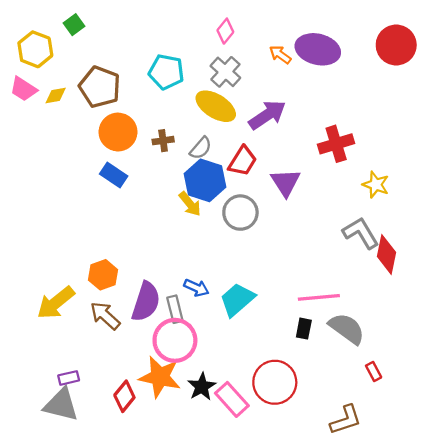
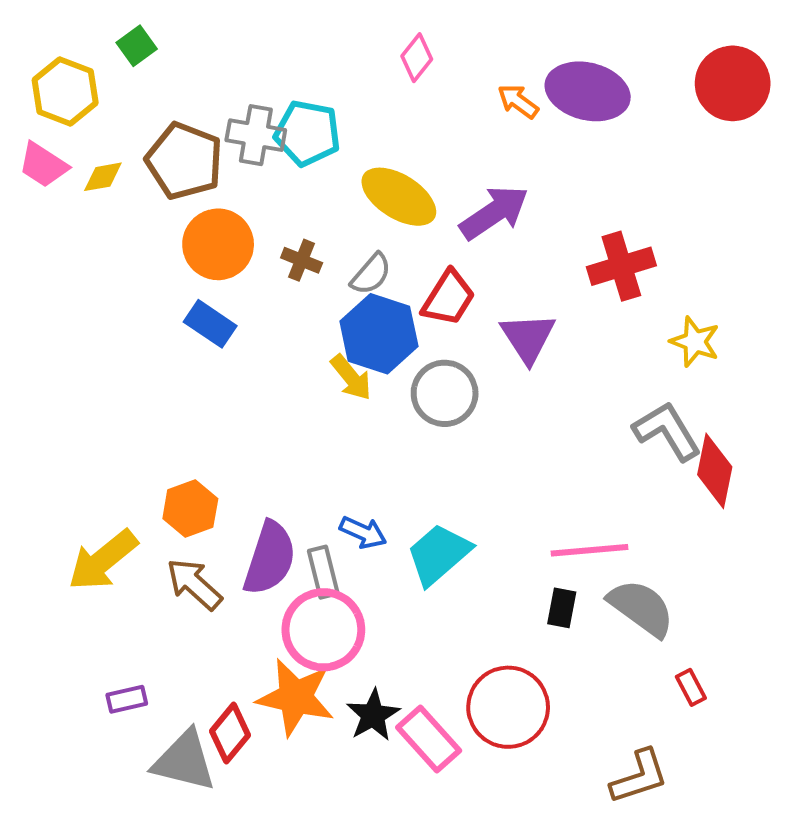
gray cross: (225, 72) -> (256, 135), moved, turned -32
brown cross: (163, 141) -> (302, 260), turned 30
gray triangle: (61, 405) -> (184, 761), moved

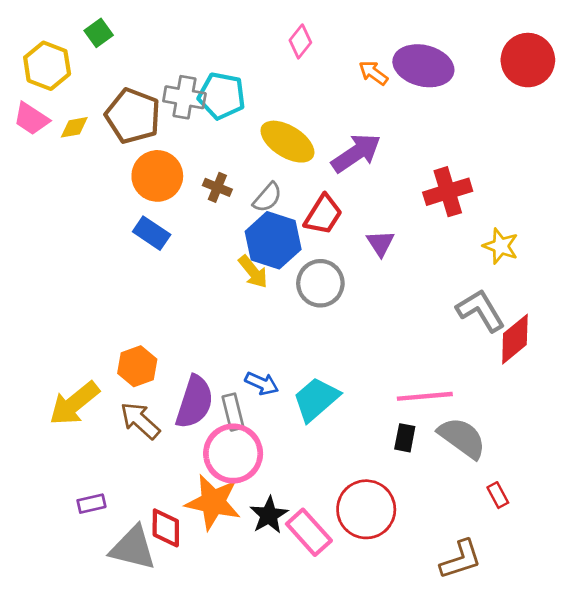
purple triangle: (528, 338) -> (380, 243), size x0.7
red diamond: (715, 471) -> (515, 339), turned 39
red diamond: (230, 733) -> (166, 528), turned -39

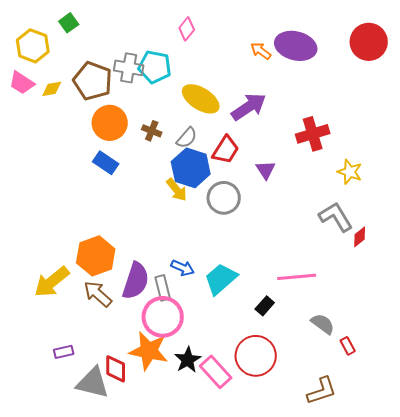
pink diamond: (300, 41) -> (187, 29), moved
red diamond: (515, 339) -> (360, 237), size x0.6
orange hexagon: (137, 366) -> (96, 256), size x1.4
black rectangle: (405, 438) -> (265, 306), moved, turned 30
gray semicircle: (462, 438) -> (323, 324), moved, size x0.7

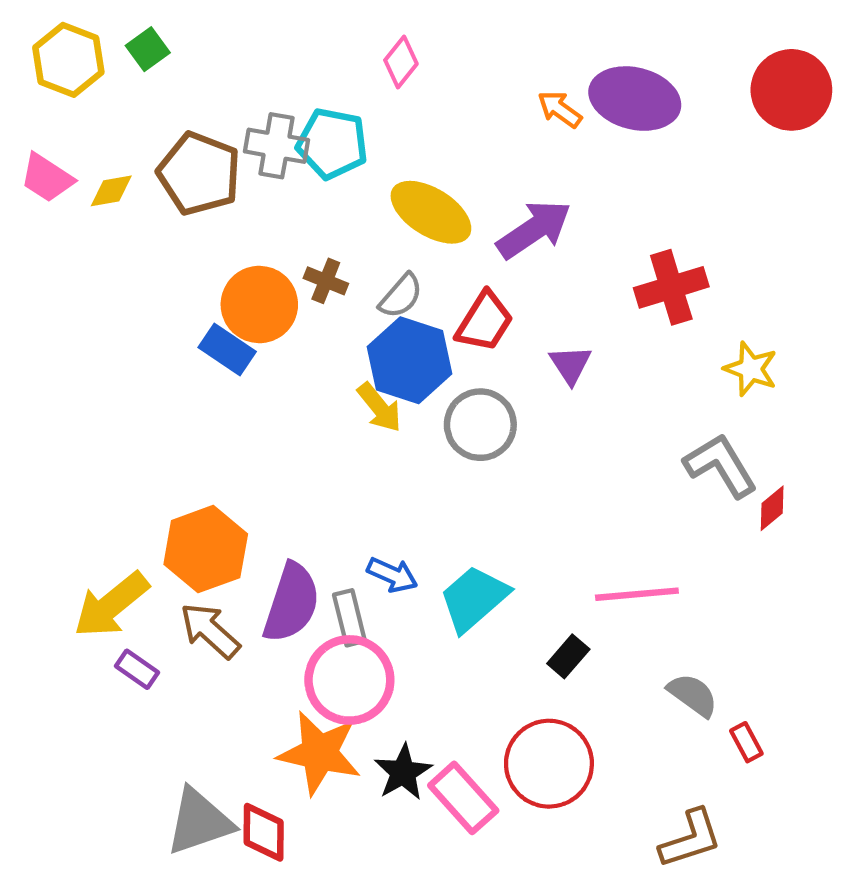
yellow hexagon: (33, 46) -> (68, 60), moved
orange circle: (110, 123) -> (259, 304), moved
purple rectangle: (64, 352) -> (137, 669), moved, turned 48
red diamond: (116, 369) -> (264, 832), moved
gray triangle: (93, 383) -> (199, 822), turned -33

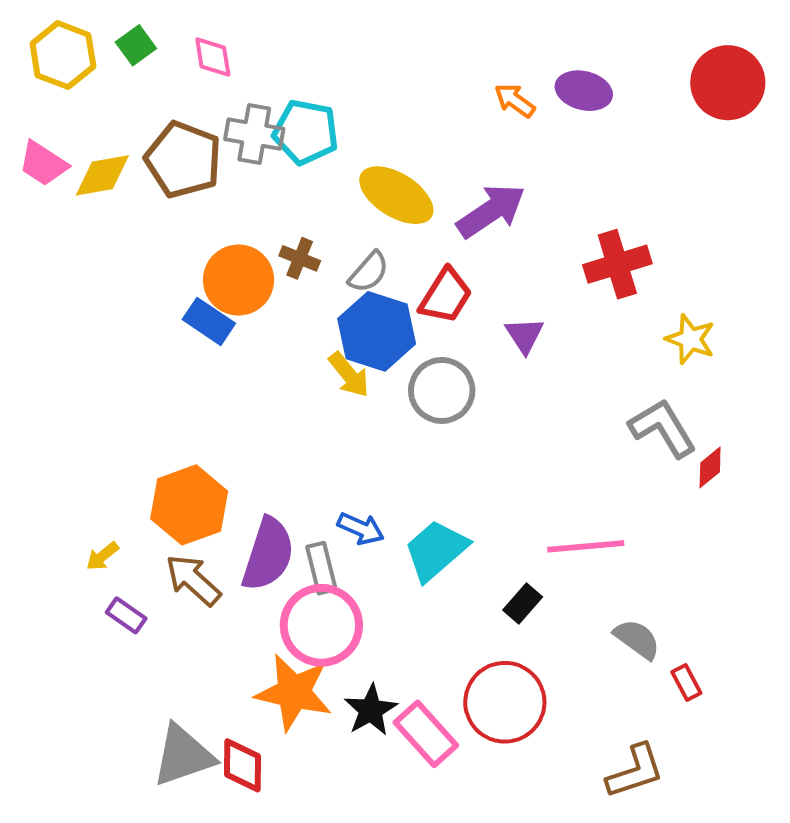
pink diamond: (401, 62) -> (213, 57), moved, turned -48
purple ellipse: (635, 99) -> (584, 91), size x0.7
yellow diamond: (111, 191) -> (102, 175), size x1.4
yellow arrow: (111, 605) -> (102, 556), size x0.5

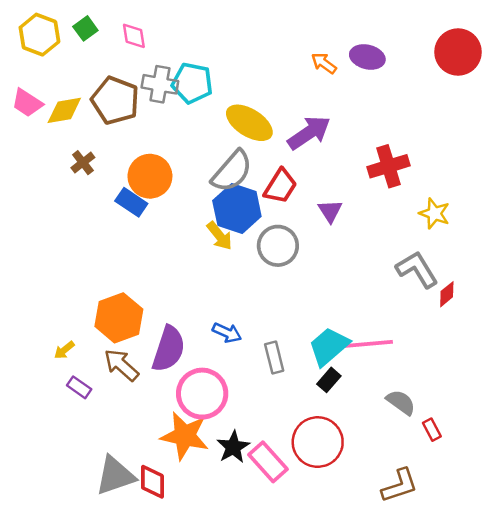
brown cross: (300, 258) -> (83, 163), moved, turned 30
gray semicircle: (369, 272) -> (232, 171), size x1.6
cyan trapezoid: (436, 550) -> (329, 346), moved
gray rectangle: (321, 568) -> (274, 358), moved

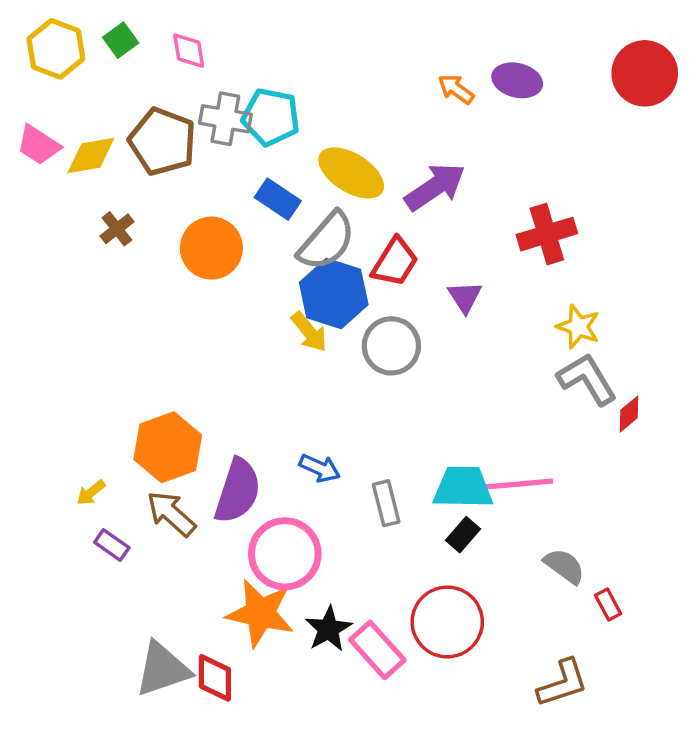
blue rectangle: (131, 202) -> (278, 199), moved
yellow star: (434, 213) -> (578, 327), moved
cyan trapezoid: (329, 346) -> (463, 487), turned 42

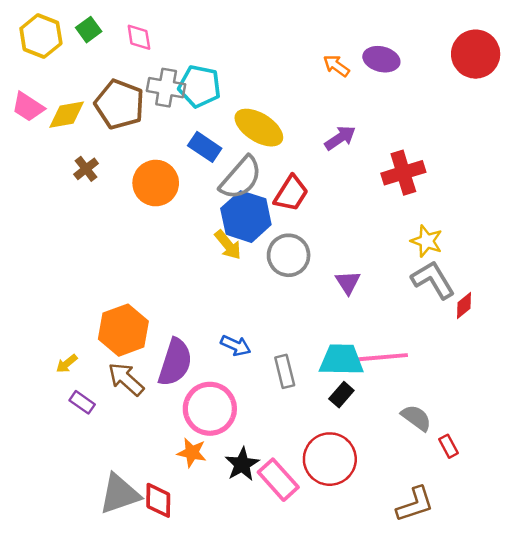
purple arrow: (435, 187) -> (340, 138), moved, size x0.7
purple triangle: (465, 297) -> (348, 282), moved
orange star: (260, 613) -> (192, 453), size x0.6

